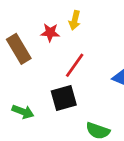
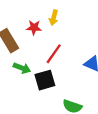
green arrow: (23, 112) -> (22, 68), moved

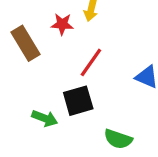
green arrow: (22, 68) -> (45, 118), moved

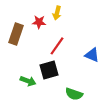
brown rectangle: (26, 43) -> (16, 34), turned 50

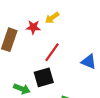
yellow arrow: (57, 13) -> (52, 18), turned 40

